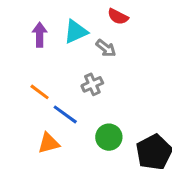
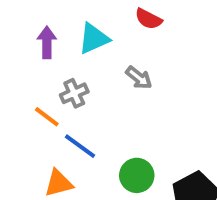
gray arrow: (106, 48) -> (139, 78), moved
gray cross: (92, 84) -> (74, 93), moved

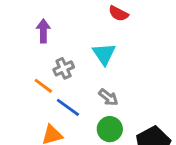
cyan triangle: (94, 39) -> (104, 54), moved, turned -40
gray arrow: (139, 78) -> (108, 97), moved

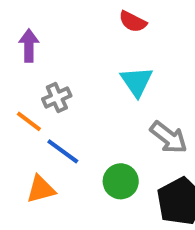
cyan triangle: (104, 54) -> (137, 82), moved
gray arrow: (108, 97) -> (169, 137), moved, size x1.4

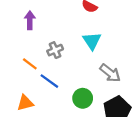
gray cross: (57, 97) -> (55, 50), moved
orange triangle: (41, 189) -> (25, 103), moved

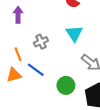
orange line: (30, 64) -> (18, 54), turned 32
orange triangle: (25, 103) -> (14, 75), moved

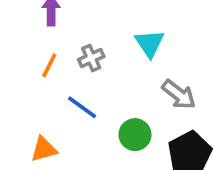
orange line: (18, 54) -> (49, 65), moved, turned 48
orange triangle: (14, 75) -> (44, 149), moved

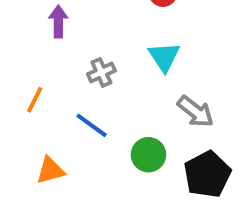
orange line: (49, 65) -> (35, 100), moved

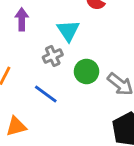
cyan triangle: (164, 57) -> (68, 31), moved
green circle: (148, 155) -> (86, 71), moved

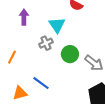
blue line: (46, 94) -> (41, 83), moved

